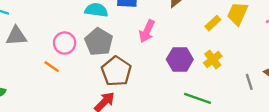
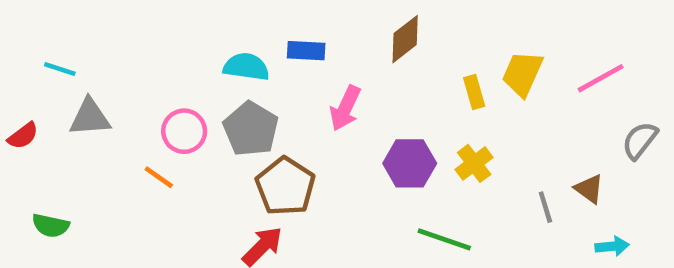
yellow rectangle: (213, 23) -> (474, 92), turned -63

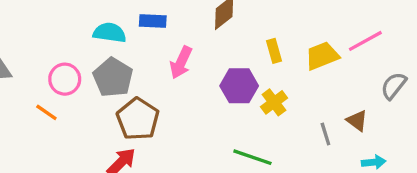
yellow trapezoid: (522, 74) -> (322, 56), moved, turned 44
purple hexagon: (410, 163) -> (239, 86), moved

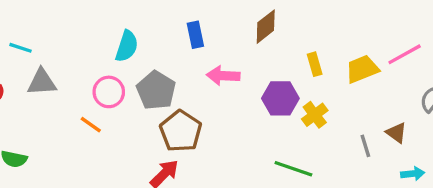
blue rectangle: (153, 21) -> (195, 35), turned 75
cyan semicircle: (110, 33) -> (127, 46), moved, turned 100
pink arrow: (181, 62) -> (223, 76), turned 68

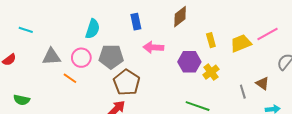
gray triangle: (42, 82) -> (51, 57), moved
gray pentagon: (156, 90) -> (111, 57), turned -30

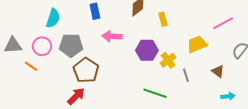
yellow rectangle: (211, 40) -> (163, 19), moved
yellow trapezoid: (241, 43) -> (197, 44), moved
gray line: (243, 92) -> (186, 75), moved

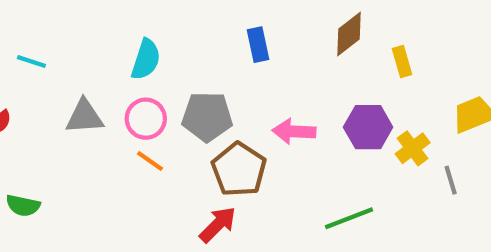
cyan semicircle: (53, 18) -> (146, 59), moved
pink arrow: (112, 36) -> (294, 131), moved
orange line: (31, 66) -> (150, 161), moved
green line: (155, 93) -> (349, 218), moved, turned -40

